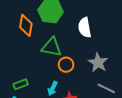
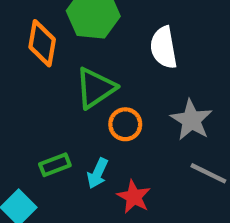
green triangle: (52, 47) -> (95, 88), turned -45
green rectangle: (21, 84) -> (55, 165), moved

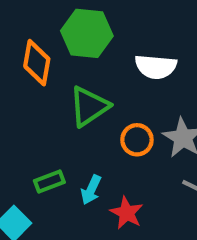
white semicircle: (164, 48) -> (156, 67), turned -75
orange circle: (125, 124) -> (137, 140), moved

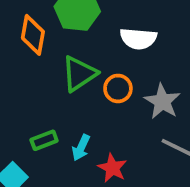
orange circle: (137, 140) -> (118, 88), moved

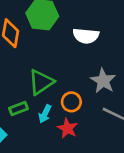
green triangle: (79, 74) -> (41, 82), moved
orange circle: (118, 88) -> (71, 102), moved

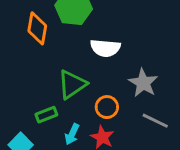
white semicircle: (86, 36) -> (105, 48), moved
cyan arrow: (45, 114) -> (72, 134), moved

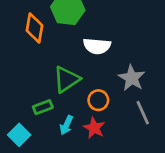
gray line: (155, 121) -> (143, 113), turned 40

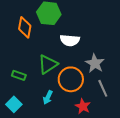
orange circle: (98, 100) -> (71, 79), size x1.6
green rectangle: (43, 107) -> (19, 75), moved, turned 40
red star: (94, 128) -> (83, 106), moved

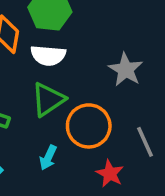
white semicircle: (70, 40) -> (48, 55), moved
gray star: (95, 63) -> (126, 70), moved

